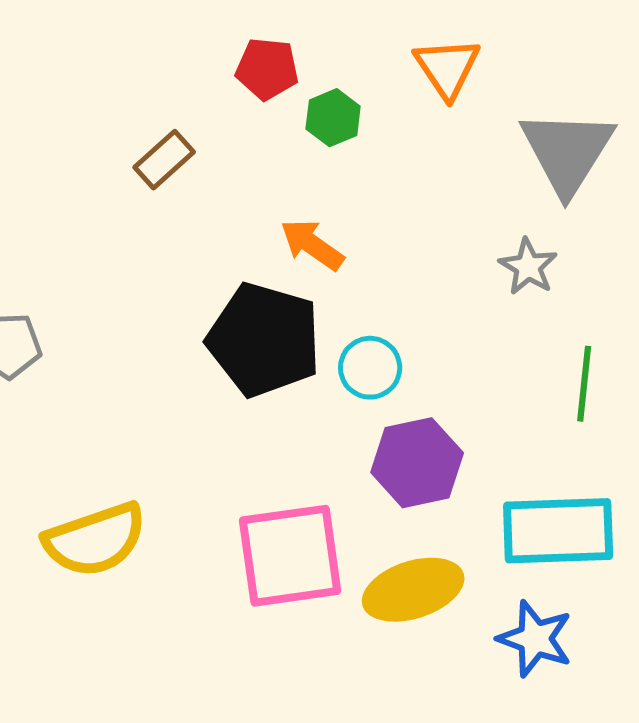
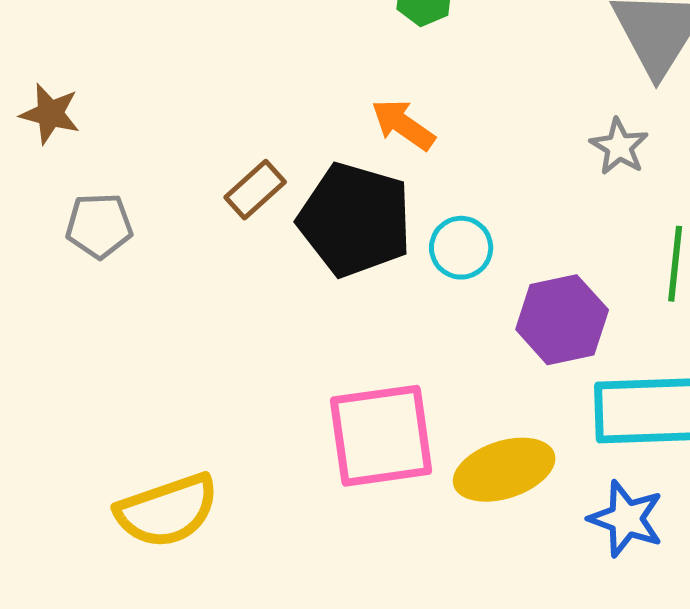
brown rectangle: (164, 160) -> (255, 190), moved
purple hexagon: (417, 463) -> (562, 320), moved
yellow semicircle: (95, 540) -> (167, 511), moved

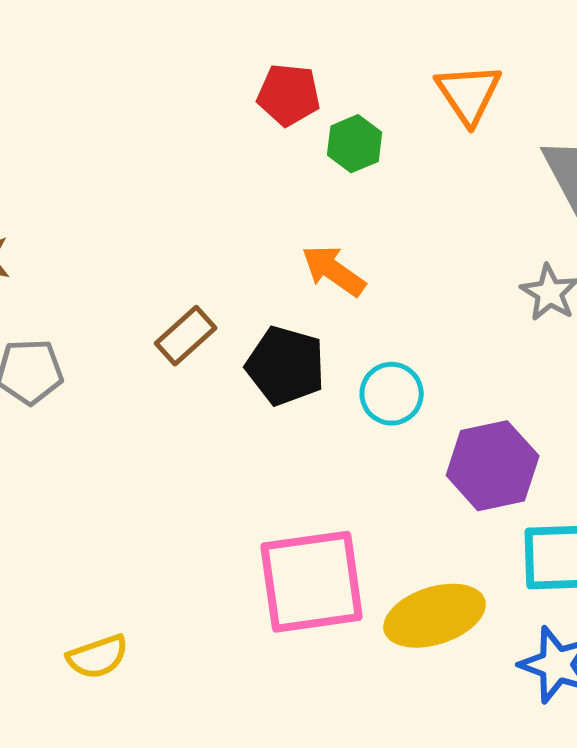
black pentagon: (355, 220) -> (286, 366), size x0.7
yellow semicircle: (167, 511) -> (98, 657), size x0.6

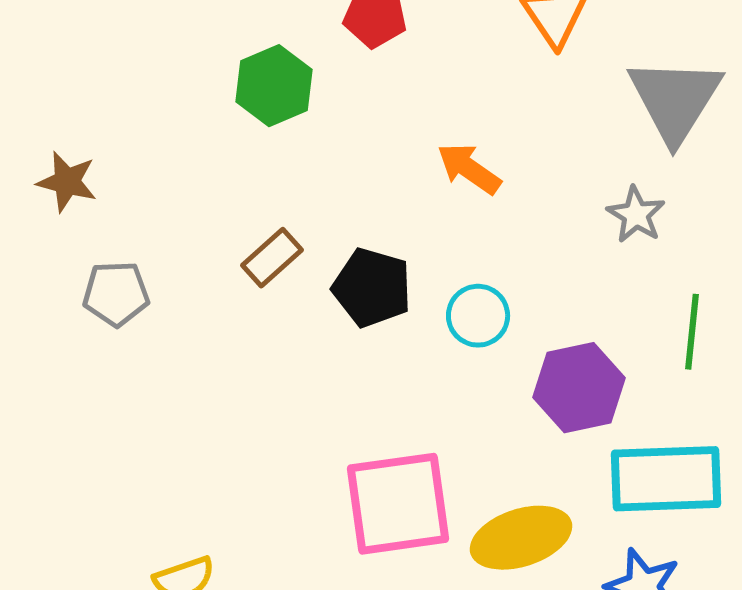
green hexagon: (355, 144) -> (274, 86), moved, size x1.4
orange arrow: (334, 271) -> (469, 169), moved

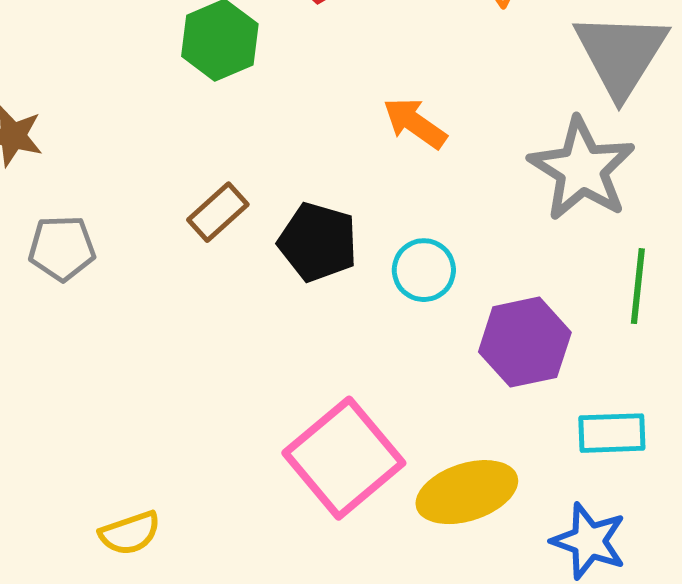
gray star: (636, 215) -> (582, 169), size x1.8
cyan rectangle: (666, 479) -> (612, 433), size x0.6
pink square: (398, 504) -> (344, 458), turned -32

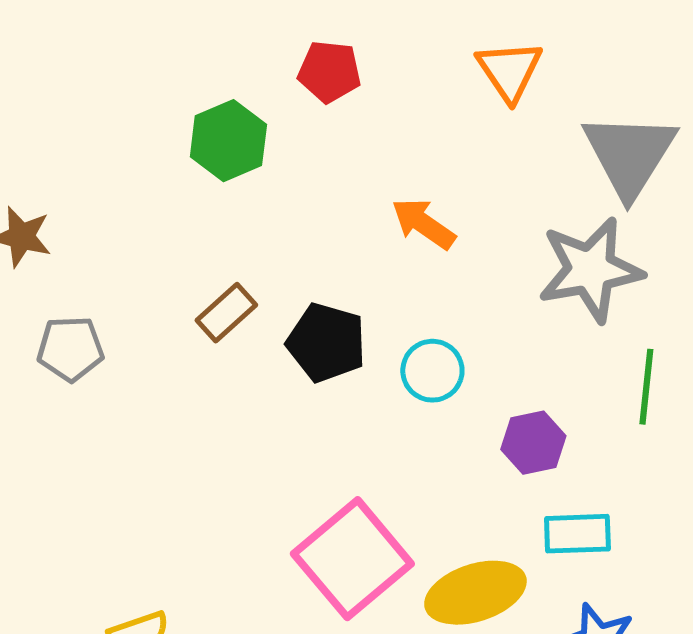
gray star: (582, 169) -> (590, 270), turned 30
purple hexagon: (525, 342) -> (533, 443), size x0.7
cyan rectangle: (612, 433) -> (577, 534), moved

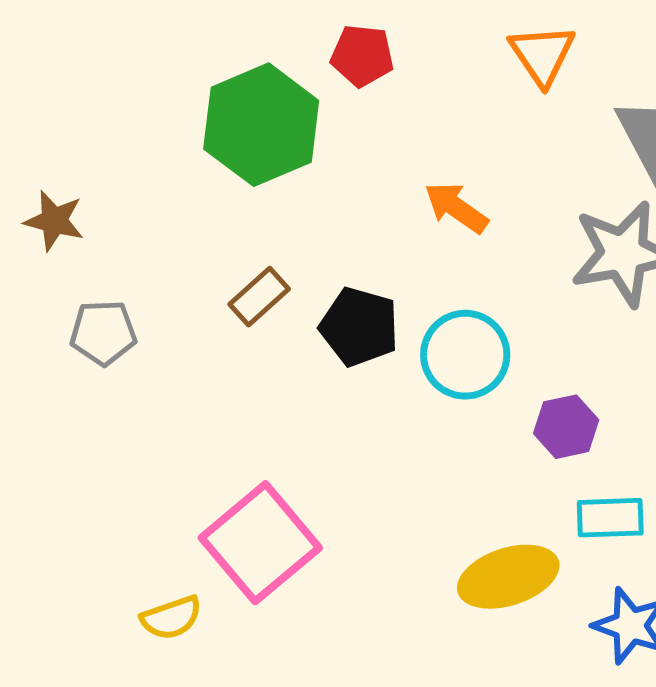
green hexagon: (228, 141) -> (261, 125), size x1.5
cyan circle: (432, 371) -> (465, 355), size x1.4
pink square: (352, 559) -> (260, 543), moved

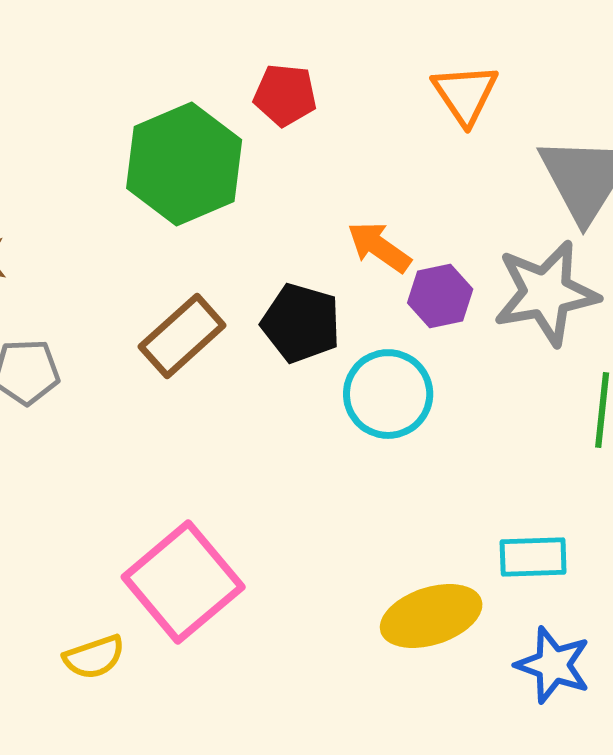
brown rectangle: (259, 297) -> (182, 336), size x1.4
black pentagon: (359, 327) -> (301, 323), moved
purple hexagon: (566, 427) -> (440, 296), moved

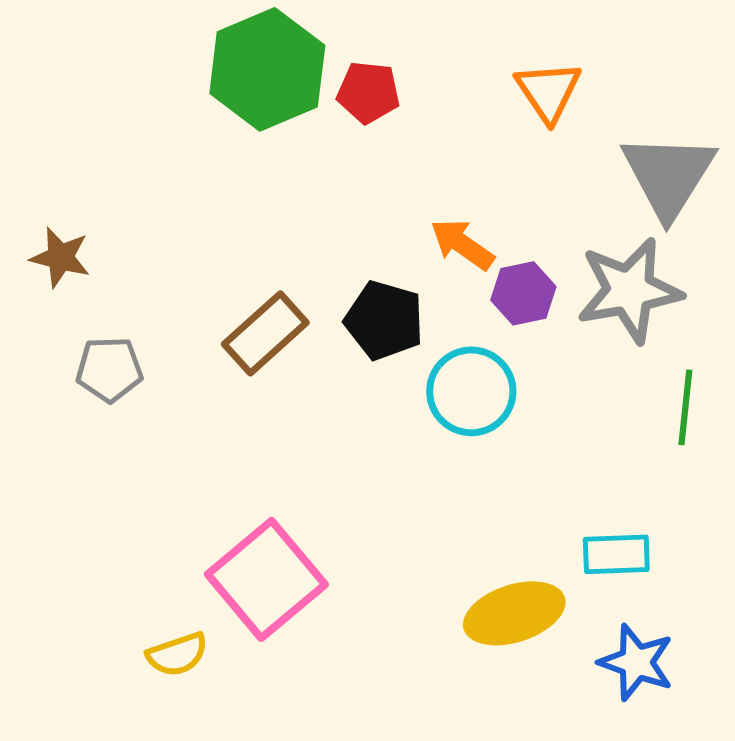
green hexagon: (184, 164) -> (267, 69), moved

